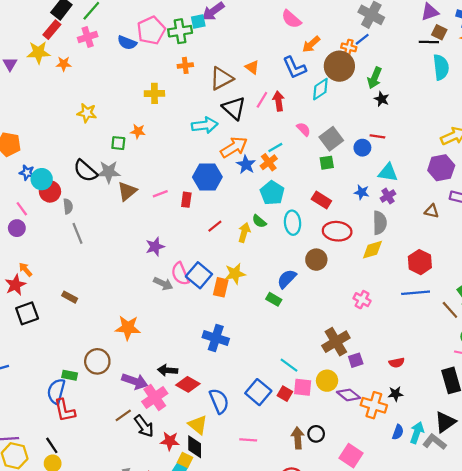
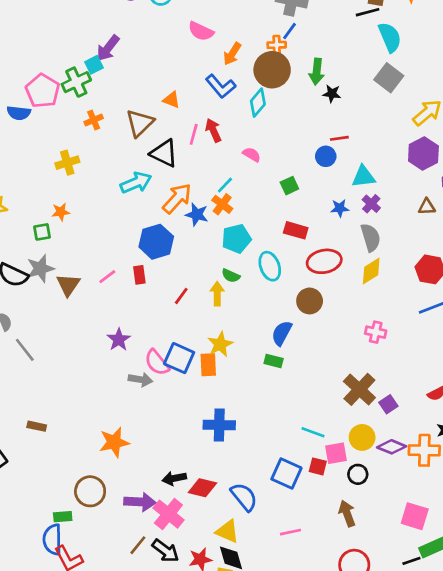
gray square: (331, 139) -> (389, 78), moved
cyan pentagon: (272, 193) -> (236, 239), turned -30
black circle: (316, 434) -> (358, 474), moved

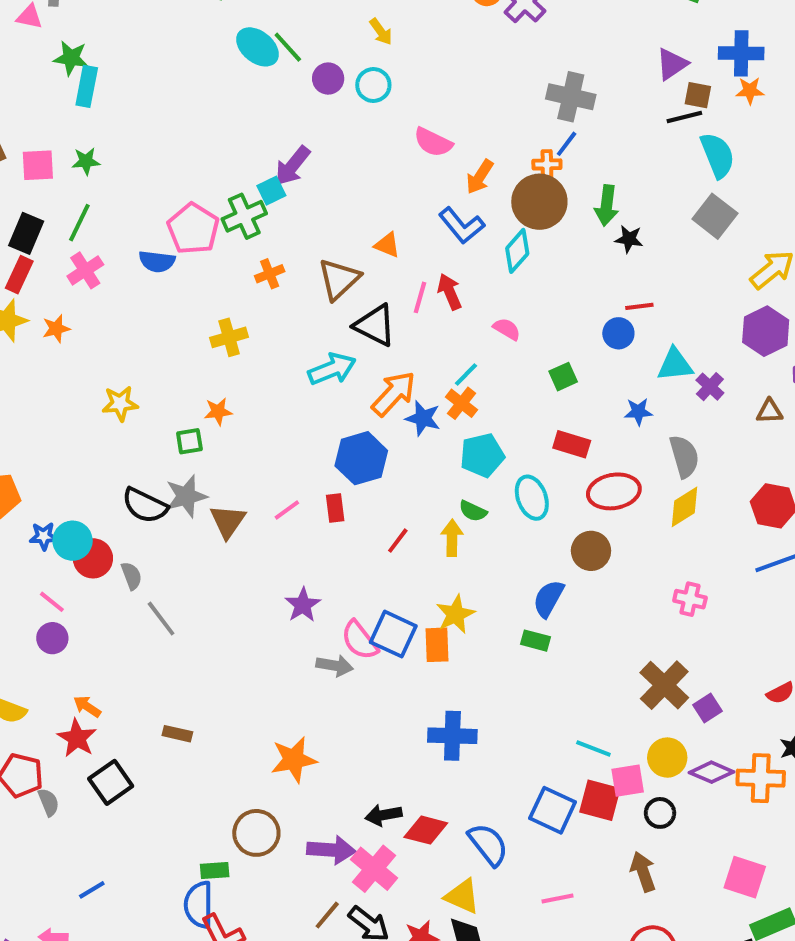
purple cross: (371, 204) -> (710, 387), moved
red square: (318, 466) -> (600, 800), size x1.5

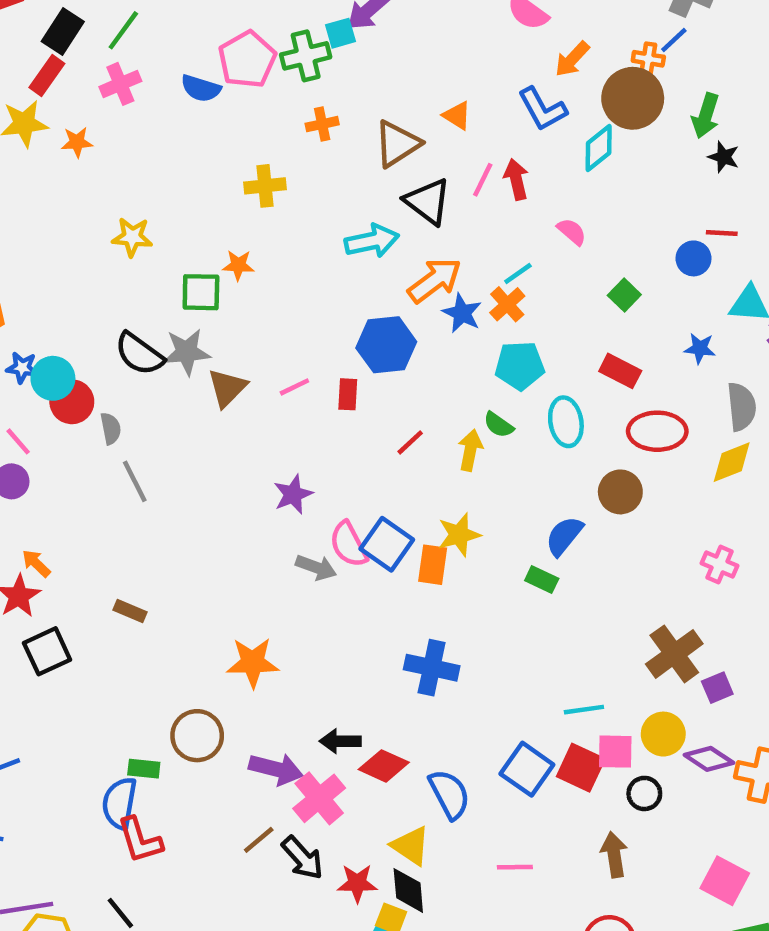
green square: (563, 377) -> (624, 295), turned -32
green square: (189, 441) -> (201, 292), size x1.4
cyan line: (593, 749) -> (584, 710), turned -39

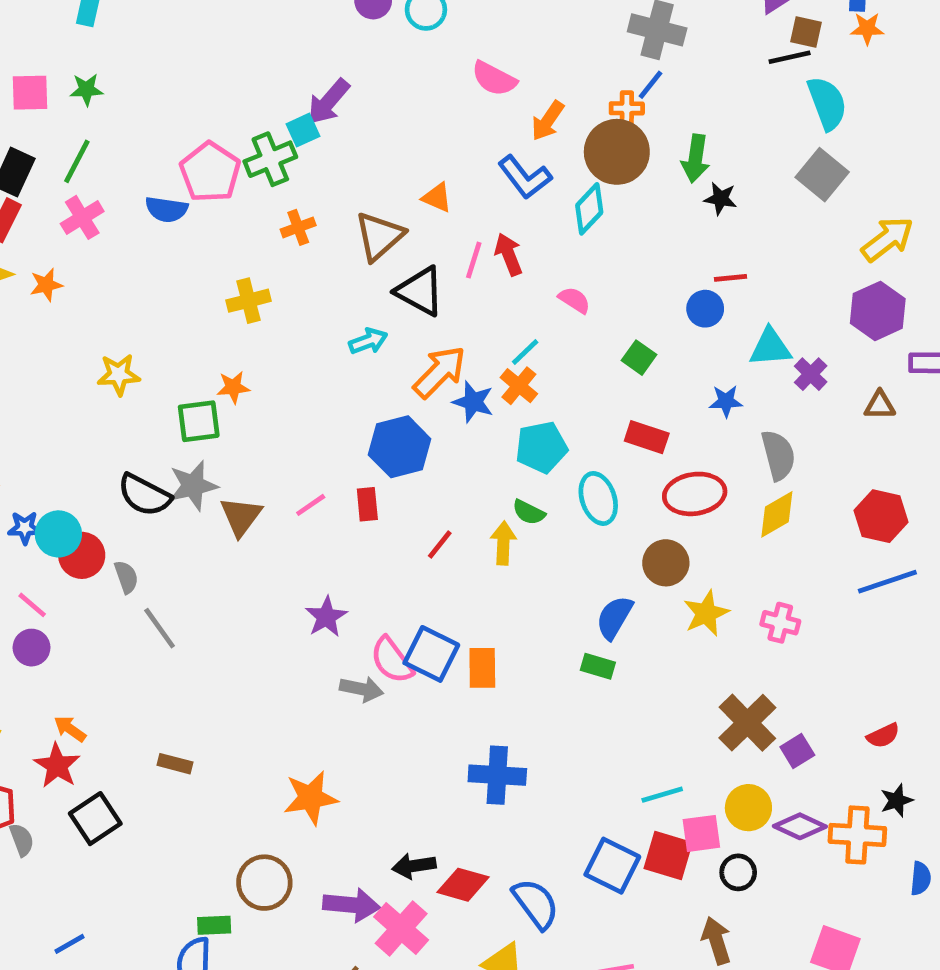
cyan arrow: (372, 241) -> (368, 341), size x0.7
yellow star: (459, 535) -> (706, 613), moved

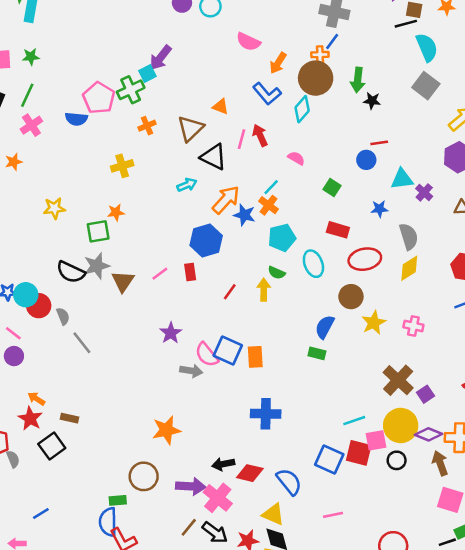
brown rectangle: (175, 764) -> (70, 418), moved
yellow circle: (748, 808) -> (401, 426), size x1.4
brown arrow: (716, 941) -> (440, 463), moved

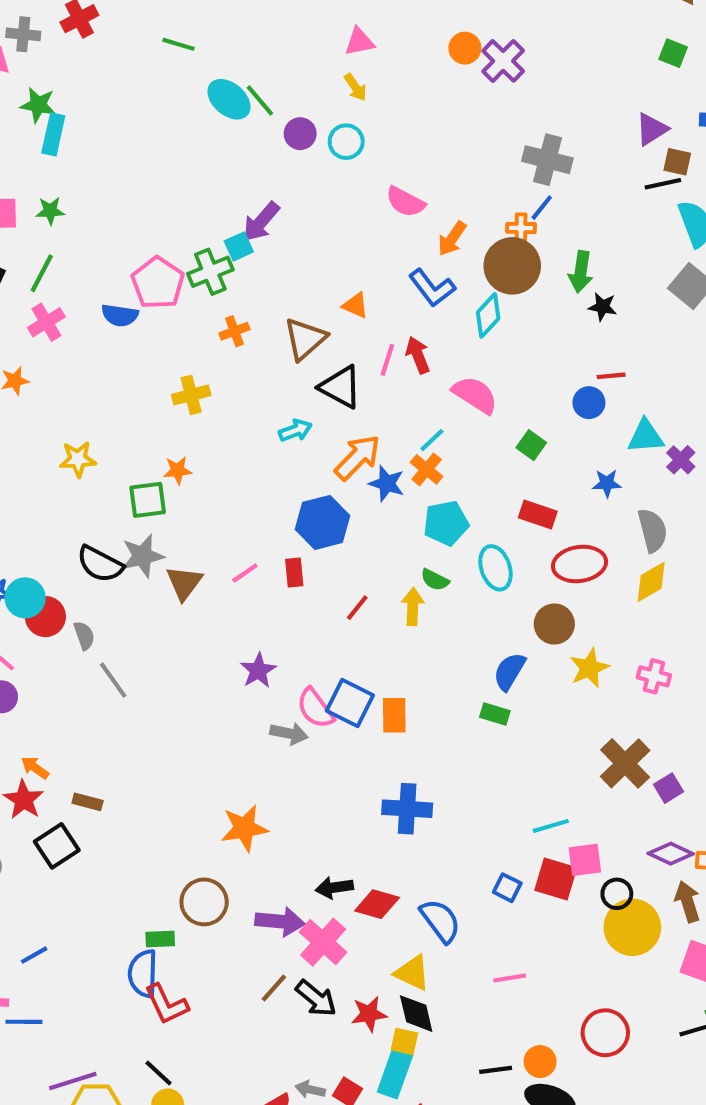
pink semicircle: (296, 158) -> (475, 395), size x1.6
yellow circle: (401, 426) -> (632, 927), moved
blue square: (329, 460) -> (507, 888), size x0.6

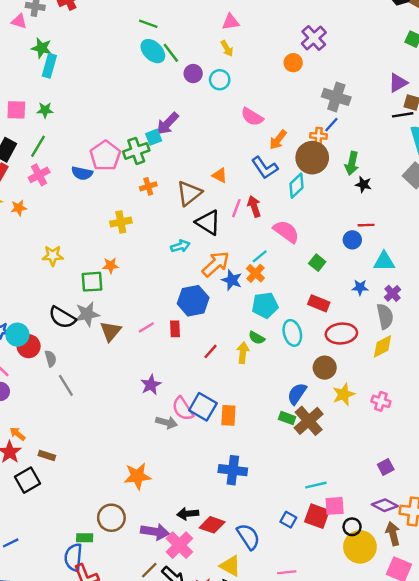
green line: (179, 44) -> (148, 24), moved
orange circle: (465, 48) -> (293, 63), moved
purple cross: (681, 460) -> (392, 293), moved
brown cross: (625, 763) -> (309, 421), moved

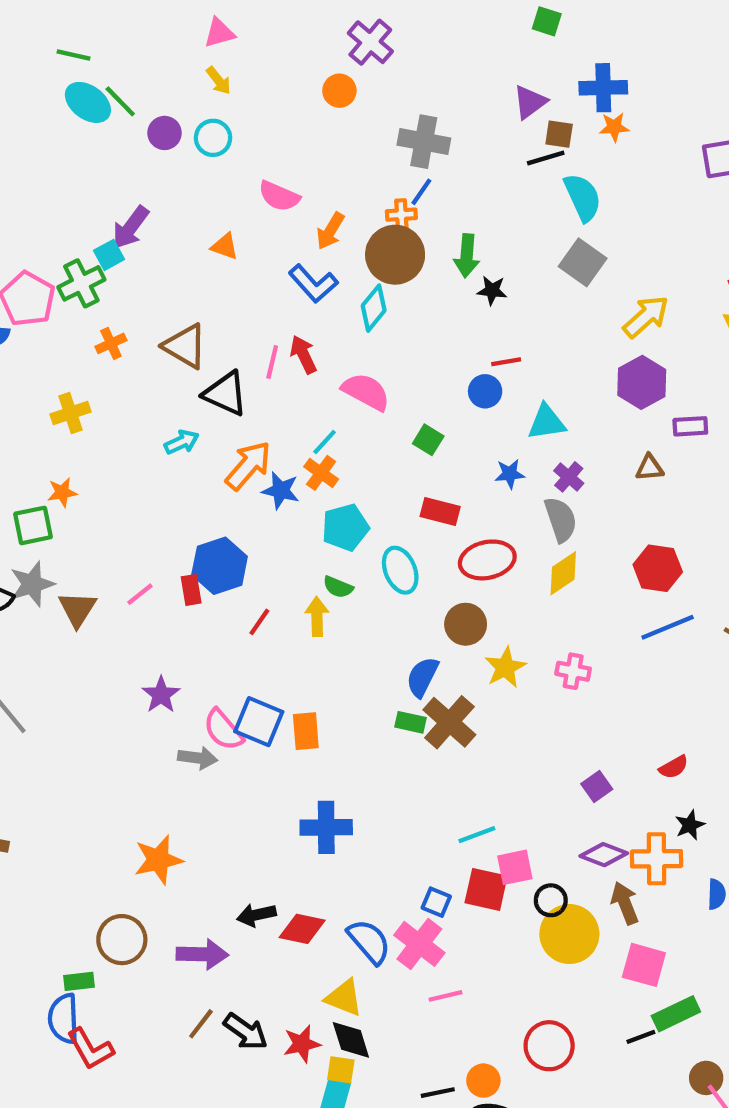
orange triangle: (220, 175) -> (225, 246), moved
brown triangle: (189, 193) -> (185, 346), turned -44
blue hexagon: (193, 301) -> (220, 566), moved
pink cross: (179, 545) -> (419, 944), moved

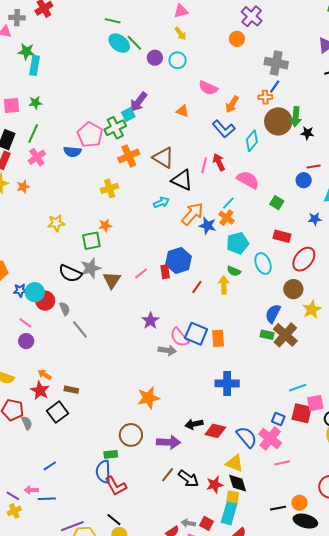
brown circle: (395, 255) -> (278, 121), moved
orange cross: (111, 343) -> (129, 156), size x1.5
red ellipse: (487, 560) -> (304, 259), turned -40

